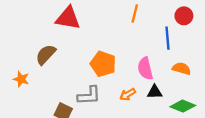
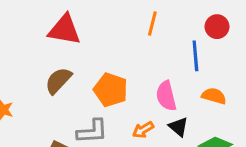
brown semicircle: (46, 55) -> (58, 81), moved
black triangle: (155, 92) -> (178, 127), turned 42

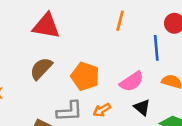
pink semicircle: (166, 96) -> (132, 82), turned -110
orange arrow: (143, 130) -> (102, 110), moved

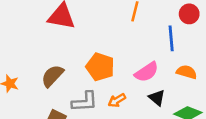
brown semicircle: (41, 69) -> (52, 76), moved

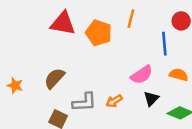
orange pentagon: (100, 67) -> (99, 33), moved
black triangle: (157, 98) -> (151, 99), turned 35

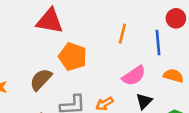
orange line: (131, 19) -> (122, 34), moved
orange pentagon: (99, 33) -> (73, 57), moved

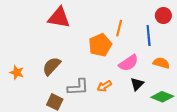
orange pentagon: (73, 57) -> (100, 45), moved, turned 30

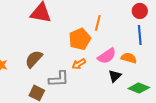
blue line: (149, 36) -> (140, 35), moved
orange semicircle: (161, 63) -> (129, 58), moved
orange arrow: (104, 86) -> (79, 64), moved

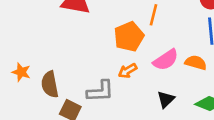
brown semicircle: (34, 59) -> (50, 84), moved, turned -54
black triangle: (115, 76) -> (166, 99), moved

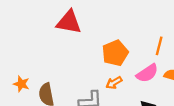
orange line: (153, 15) -> (159, 46), moved

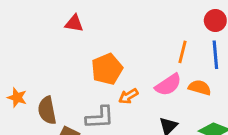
red triangle: (69, 22) -> (74, 23), size x0.6
orange pentagon: (115, 53) -> (107, 69), moved

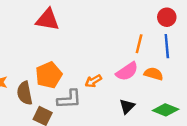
red triangle: (74, 23) -> (48, 20), size x1.5
orange pentagon: (107, 69) -> (49, 75), moved

